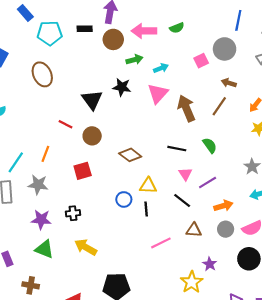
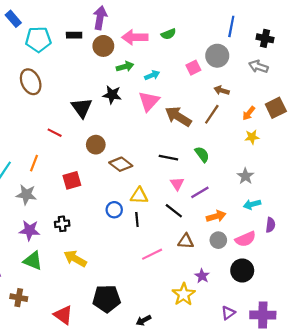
brown arrow: (186, 108) -> (178, 116), turned -35
brown circle: (92, 136) -> (96, 145), moved

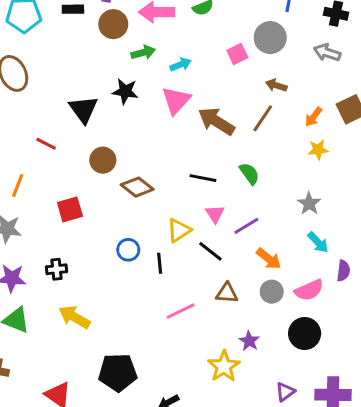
yellow triangle: (139, 196) -> (179, 230), moved, turned -36
cyan arrow: (252, 204) -> (318, 242), turned -119
orange arrow: (216, 216) -> (269, 259), turned 54

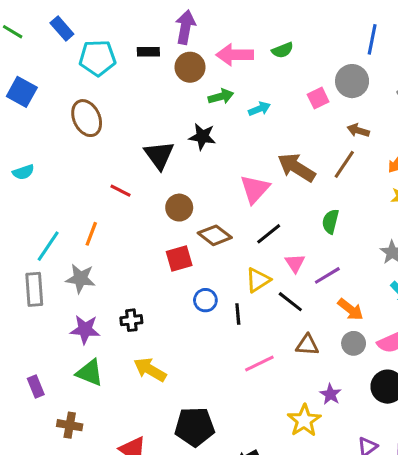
pink triangle: (176, 100) -> (255, 189), moved
green semicircle: (249, 174) -> (330, 221), turned -130
black line: (203, 178) -> (269, 234), moved, turned -50
red square: (70, 209) -> (179, 258), moved

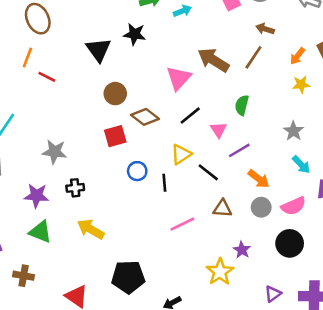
red line: (121, 191) -> (47, 77), moved
orange line: (91, 234) -> (27, 57), moved
pink triangle: (295, 263) -> (219, 130), moved
gray star: (80, 279) -> (55, 152), moved

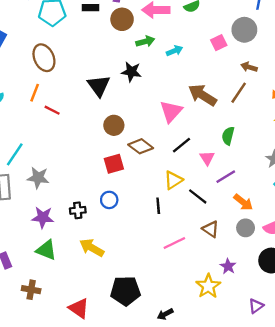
gray star: (55, 152) -> (38, 178), moved
blue circle: (137, 171) -> (109, 200), moved
brown triangle: (222, 209) -> (211, 229), turned 30

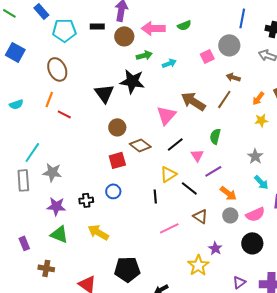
black star: (131, 72) -> (132, 81), size x1.4

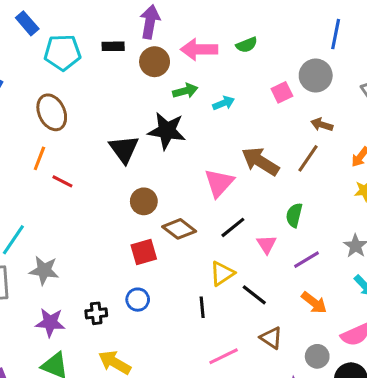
purple line: (213, 171) -> (306, 260), moved
gray circle: (230, 215) -> (317, 356), moved

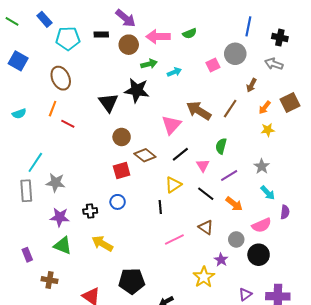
purple arrow: (150, 22) -> (126, 18), turned 120
brown arrow: (322, 125) -> (251, 85), moved, turned -80
black line: (254, 295) -> (206, 194), moved

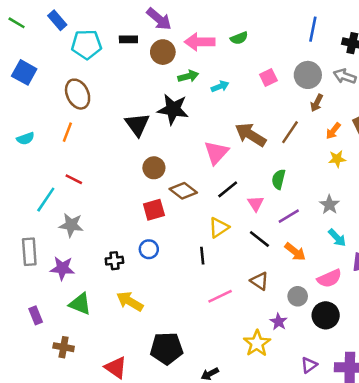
gray circle: (235, 54) -> (308, 75), moved
red line: (68, 124) -> (74, 179), moved
gray rectangle: (26, 191) -> (29, 252), moved
purple star: (60, 217) -> (62, 268), moved

